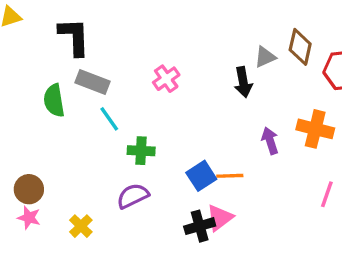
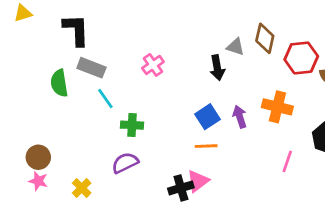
gray triangle: (265, 57) -> (235, 47), turned 42
blue square: (201, 176) -> (208, 117), moved

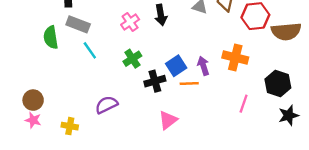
black arrow: (217, 68) -> (161, 15), moved
green cross: (132, 125) -> (132, 59), moved, turned -36
orange line: (206, 146) -> (189, 83), moved
yellow cross: (82, 188) -> (70, 126), turned -35
black cross: (181, 188) -> (155, 81), moved

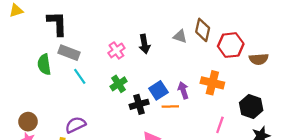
brown semicircle: (286, 31) -> (259, 59), size x0.7
purple semicircle: (106, 105) -> (75, 125), moved

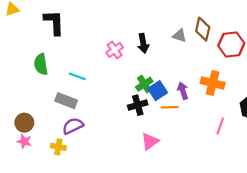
gray rectangle: (69, 53) -> (66, 101), moved
cyan line: (80, 76) -> (77, 76), turned -35
green cross: (119, 84) -> (144, 84), moved

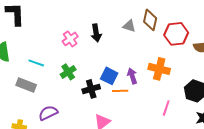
green cross: (144, 84) -> (68, 72), moved
blue square: (158, 91) -> (109, 76), turned -30
purple semicircle: (73, 126) -> (48, 113), moved

